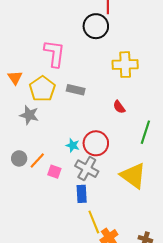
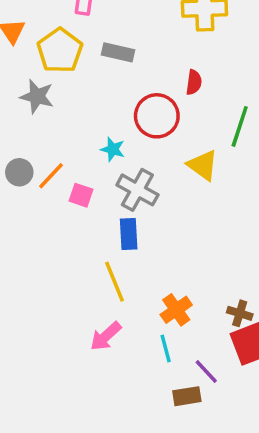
red semicircle: (119, 107) -> (194, 82), turned -136
red circle: (96, 143) -> (157, 116), moved
yellow triangle: (133, 176) -> (203, 165), moved, size x0.7
yellow line: (94, 222) -> (114, 282), moved

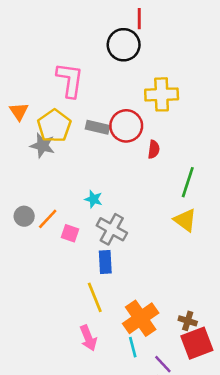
gray star: (37, 96) -> (42, 146), moved
red circle: (157, 116) -> (126, 126), moved
yellow triangle: (203, 165) -> (185, 220), moved
orange cross: (176, 310) -> (141, 318), size x1.5
pink arrow: (106, 336) -> (88, 338), turned -70

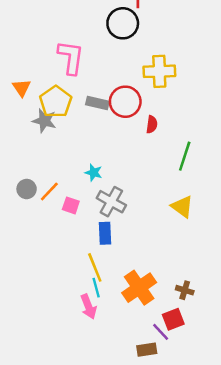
yellow triangle: (185, 220) -> (182, 207), moved
red square: (197, 343) -> (173, 319), moved, size x0.7
cyan line: (133, 347) -> (96, 288), moved

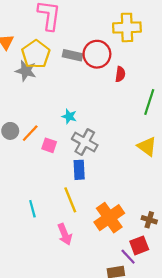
cyan line: (96, 288) -> (32, 209), moved

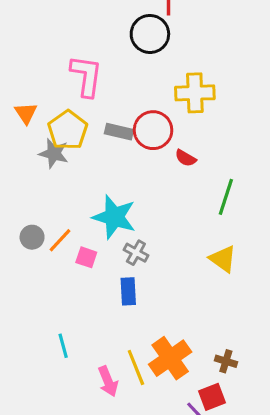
red semicircle: (120, 74) -> (186, 158), turned 112
cyan star: (69, 116) -> (114, 217), size x2.0
gray cross: (85, 142) -> (136, 253), size x0.7
yellow line: (70, 200) -> (136, 367), moved

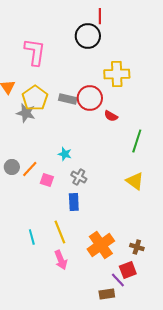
pink L-shape: (86, 76) -> (35, 52), moved
cyan star: (114, 217) -> (65, 154), size x0.5
yellow line: (136, 367) -> (60, 232), moved

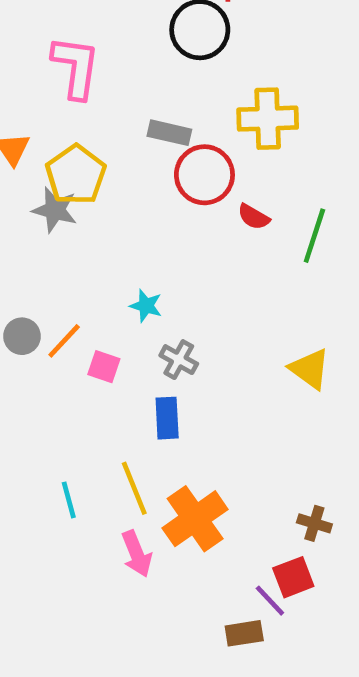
gray rectangle: (68, 99) -> (169, 133), moved
green line: (137, 141) -> (314, 236), moved
orange cross: (101, 245) -> (195, 519), moved

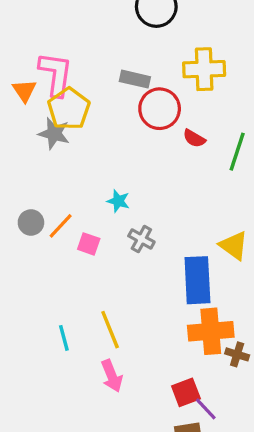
pink L-shape: (76, 67) -> (56, 74), moved
blue rectangle: (167, 418) -> (197, 280), moved, size x1.6
orange cross: (195, 519) -> (211, 331), moved, turned 30
red square: (293, 577) -> (186, 392), moved

